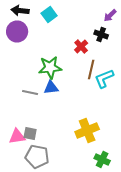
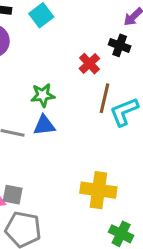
green star: (50, 68) -> (43, 95), size x0.7
yellow cross: (87, 130) -> (98, 190), turned 30

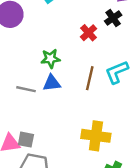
black cross: (120, 45) -> (113, 18), turned 35
brown line: (104, 98) -> (90, 78), moved

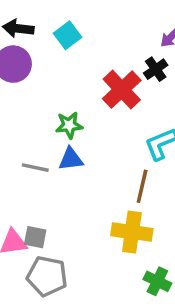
red cross: (89, 33) -> (122, 90), size x1.6
brown line: (90, 78) -> (142, 186), moved

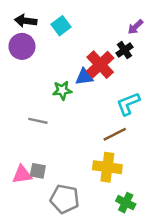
blue triangle: (71, 159) -> (84, 77), moved
brown line: (142, 186) -> (115, 134), turned 50
gray pentagon: (47, 276) -> (65, 199), moved

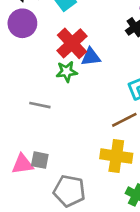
red cross: (100, 65) -> (72, 43), moved

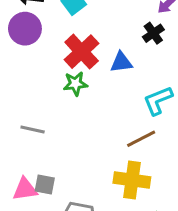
blue triangle: (91, 57) -> (121, 62), moved
gray line: (40, 105) -> (33, 130), moved

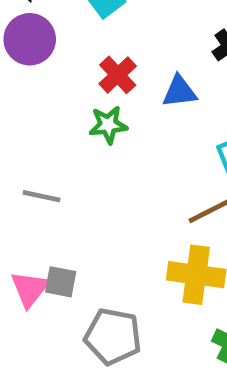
red cross: (82, 52) -> (118, 75), size x0.7
pink triangle: (25, 189) -> (30, 289), turned -44

